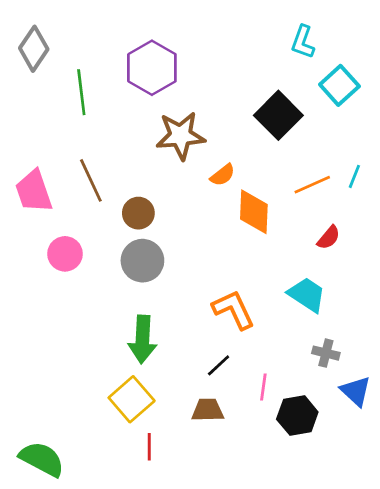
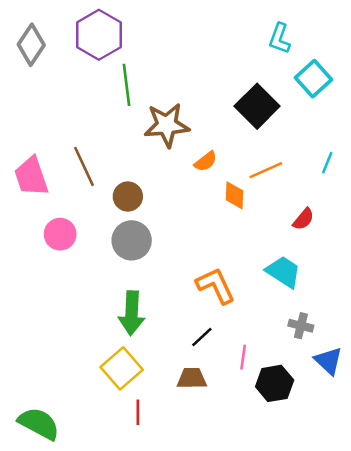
purple hexagon: (152, 68) -> (99, 35), moved
green line: (81, 92) -> (127, 85), moved
orange line: (312, 185) -> (266, 170), moved
orange diamond: (254, 212) -> (234, 195), size x0.7

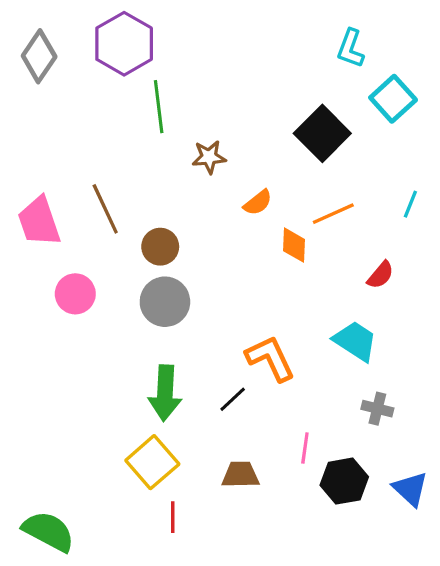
brown star: (167, 125) -> (209, 157), size x0.6
black line: (202, 337) -> (233, 399), moved
blue triangle: (329, 361) -> (410, 489), moved

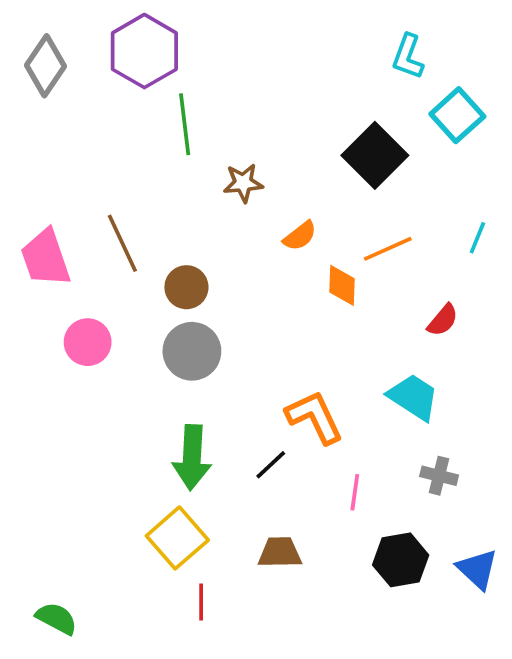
pink line: (305, 448) -> (355, 492), moved
green semicircle: (49, 531) -> (56, 618), size x0.7

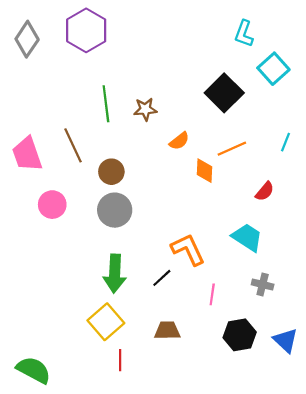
green line: (185, 124) -> (106, 104), moved
green semicircle: (56, 618) -> (34, 370), size x1.4

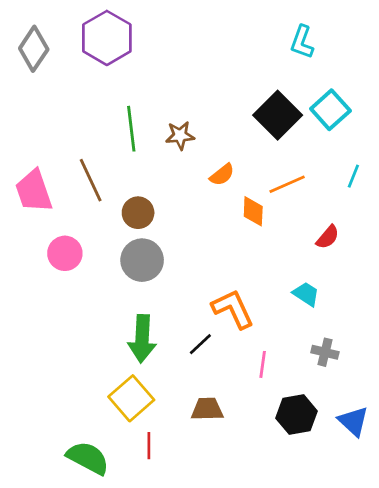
cyan square: (273, 69) -> (330, 110), moved
cyan trapezoid: (247, 237) -> (306, 294), size x0.7
green semicircle: (34, 370) -> (88, 458), moved

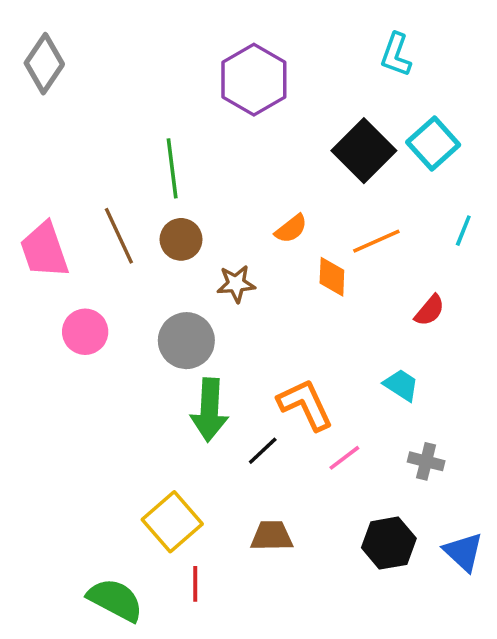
purple hexagon: (107, 38) -> (254, 80), moved
brown star: (180, 135) -> (236, 284), moved
brown circle: (138, 213) -> (181, 239), moved
green arrow: (142, 339) -> (209, 410), moved
pink line: (263, 364) -> (344, 458), moved, turned 45

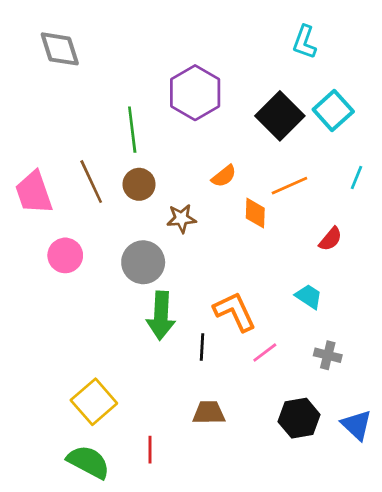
gray diamond: (44, 64) -> (60, 49), moved, turned -51
purple hexagon: (254, 80) -> (195, 93), moved
black line: (263, 451) -> (202, 347), turned -44
yellow square: (172, 522) -> (94, 402), moved

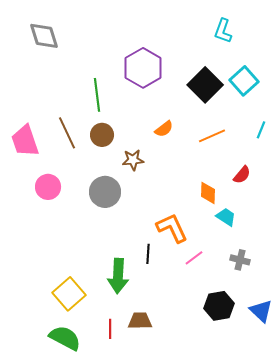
orange diamond: (255, 213) -> (208, 193), moved
green arrow: (161, 316) -> (118, 276), moved
brown trapezoid: (209, 413) -> (140, 321), moved

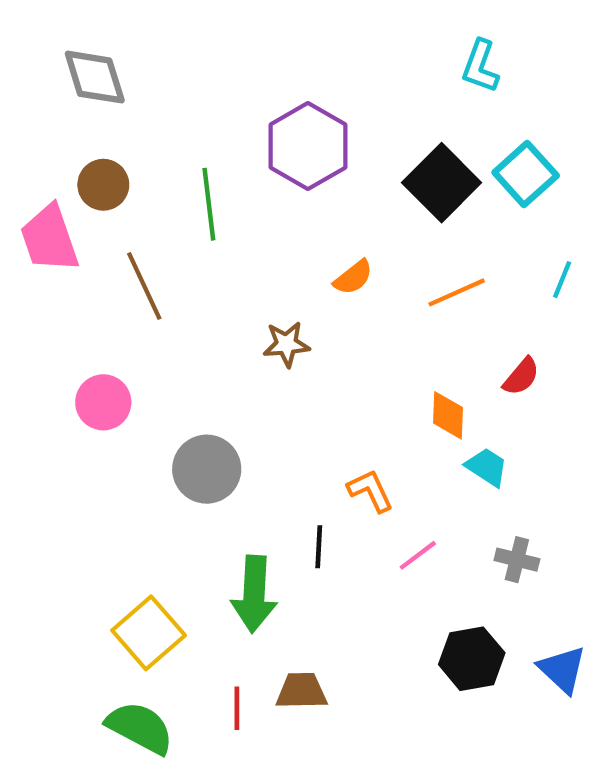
brown circle: (102, 135) -> (103, 185), moved
pink trapezoid: (25, 141) -> (49, 239), moved
gray circle: (105, 192) -> (207, 469), moved
orange L-shape: (172, 228) -> (370, 491), size x0.7

